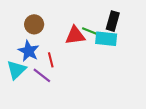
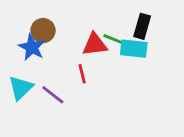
blue star: (29, 51) -> (32, 47), moved
red line: (51, 60) -> (82, 74), moved

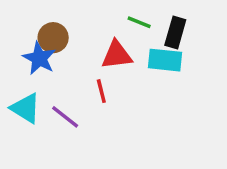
green line: (113, 39) -> (139, 22), moved
cyan triangle: (21, 88) -> (26, 108), turned -44

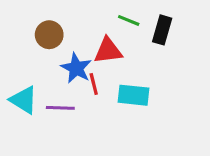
blue star: (39, 58) -> (76, 68), moved
cyan rectangle: (165, 60) -> (133, 95), moved
purple line: (65, 117) -> (60, 108), turned -36

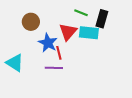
red triangle: (108, 51) -> (68, 32), turned -42
cyan rectangle: (133, 95) -> (89, 33), moved
purple line: (60, 108) -> (54, 68), moved

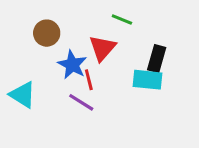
black rectangle: (102, 19) -> (157, 59), moved
cyan rectangle: (89, 33) -> (148, 80), moved
purple line: (54, 68) -> (81, 102), turned 30

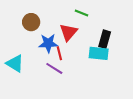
blue star: (72, 65) -> (48, 43), turned -30

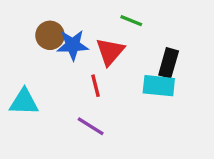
blue star: (48, 43) -> (73, 45), moved
cyan triangle: (15, 63) -> (24, 102), turned -30
purple line: (54, 68) -> (91, 126), moved

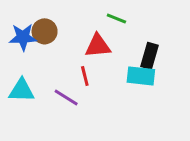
blue star: (73, 45) -> (23, 37), moved
red triangle: (110, 52) -> (98, 46), turned 44
purple line: (91, 126) -> (66, 98), moved

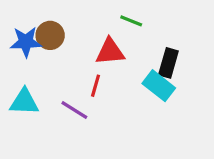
red line: (85, 76) -> (95, 86), turned 30
cyan rectangle: (141, 76) -> (159, 86), turned 32

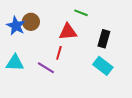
blue star: (26, 42) -> (16, 26), turned 30
cyan rectangle: (159, 86) -> (103, 66), moved

